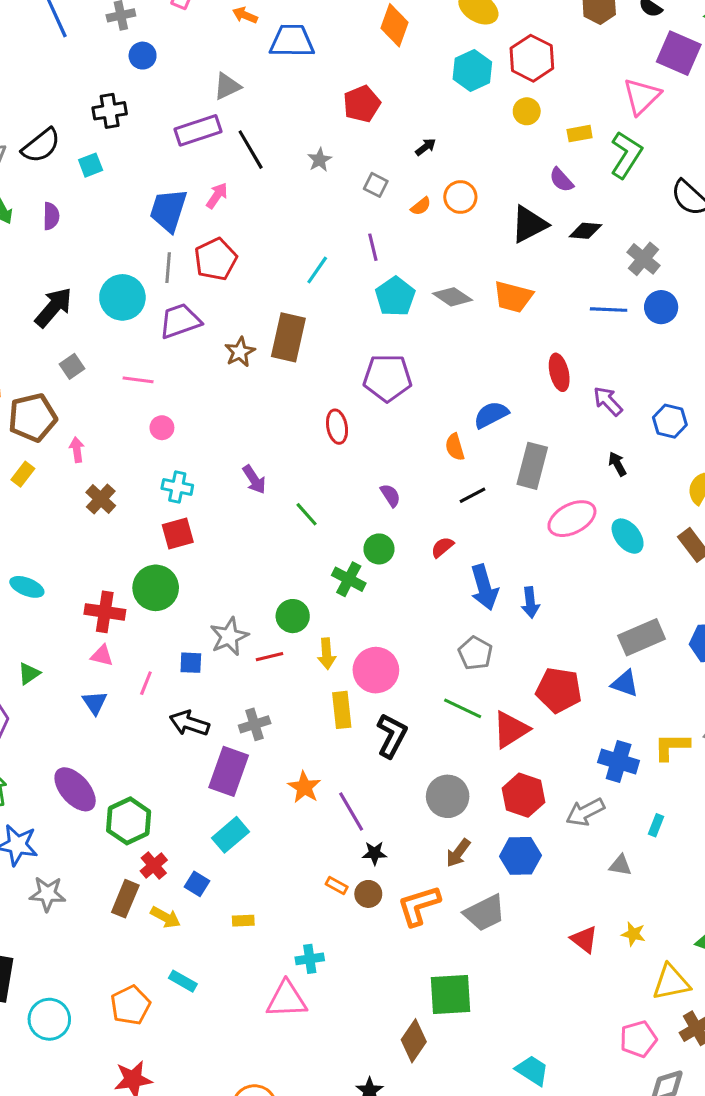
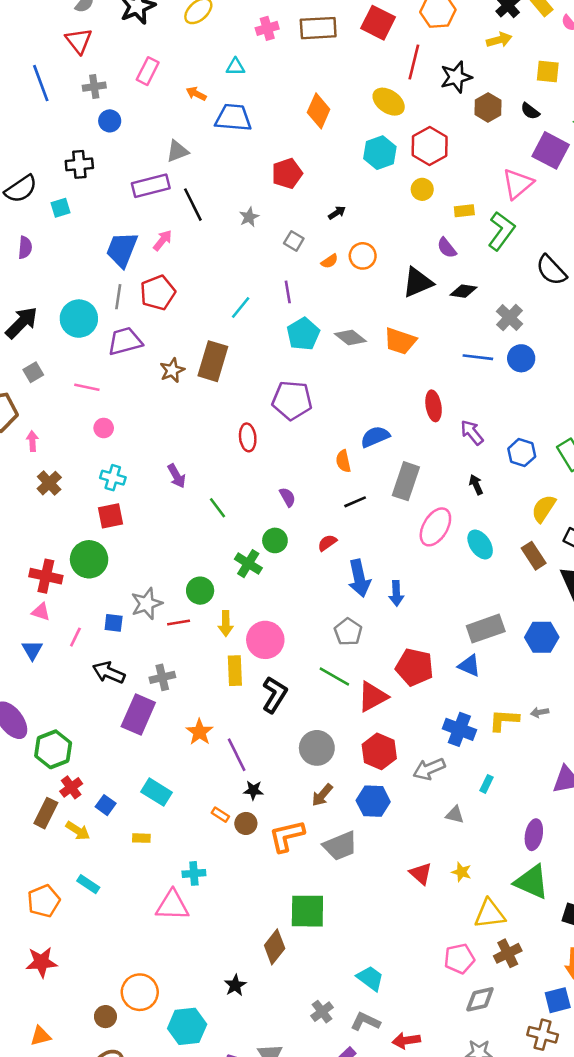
pink ellipse: (572, 519) -> (435, 527), turned -36
cyan rectangle: (230, 835) -> (157, 792), moved, turned 68

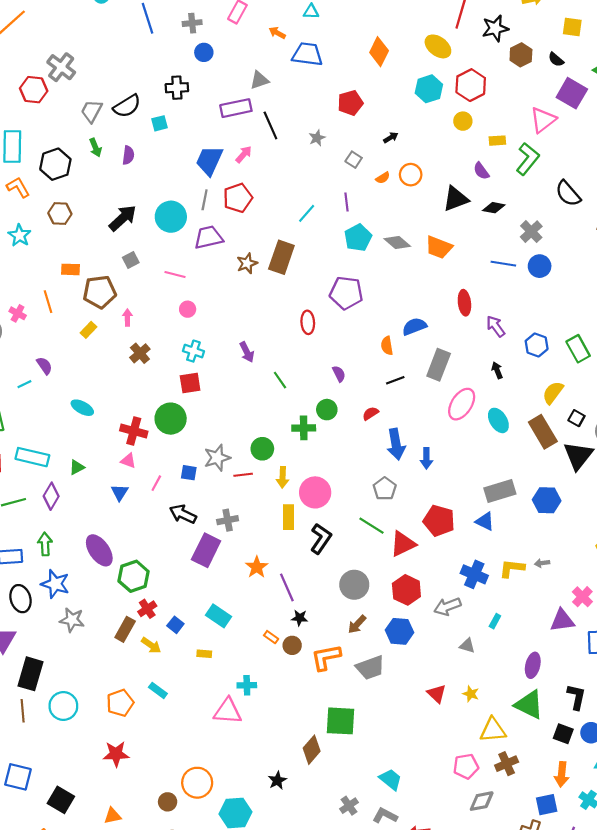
brown rectangle: (534, 556) -> (543, 432), size x1.4
green cross: (248, 564) -> (304, 428), turned -35

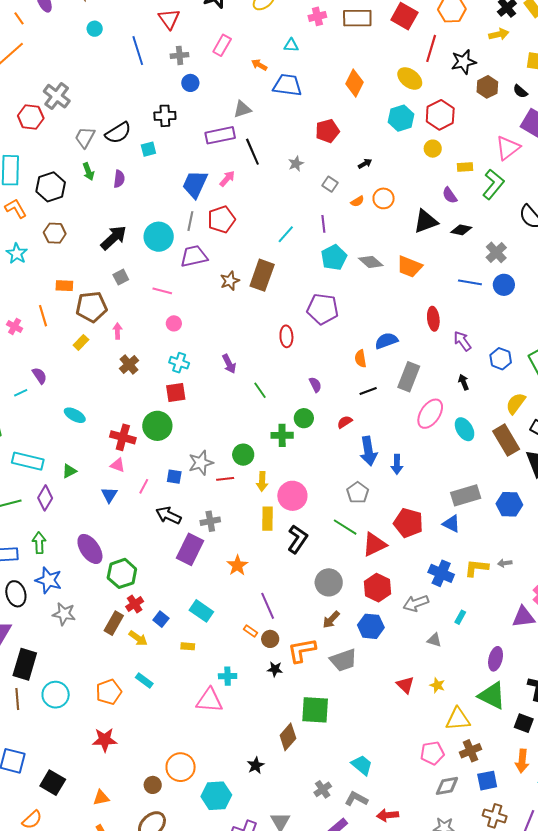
purple line: (287, 587) -> (268, 606), moved
black star: (300, 618) -> (275, 669), moved
blue square: (547, 805) -> (487, 781), moved

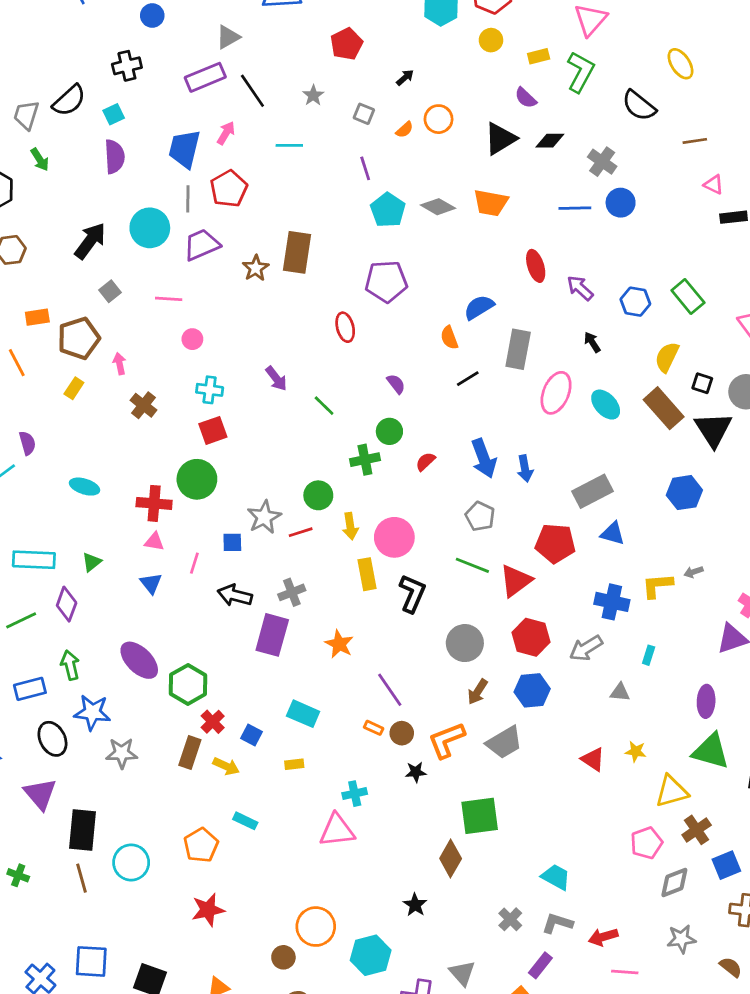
purple semicircle: (119, 179) -> (115, 157), moved, size x1.4
cyan line: (286, 234) -> (289, 145), moved, turned 60
purple semicircle: (39, 376) -> (27, 443), turned 30
red semicircle: (345, 422) -> (425, 462), moved
gray rectangle: (466, 495) -> (593, 491), moved

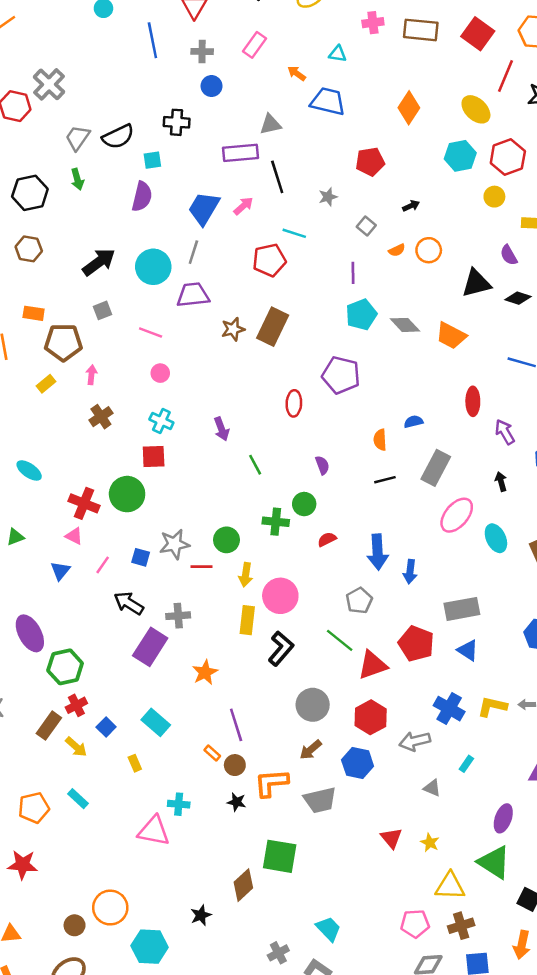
red pentagon: (229, 189) -> (269, 260), moved
blue semicircle: (479, 307) -> (413, 422), size x0.7
yellow rectangle: (294, 764) -> (135, 763), turned 56

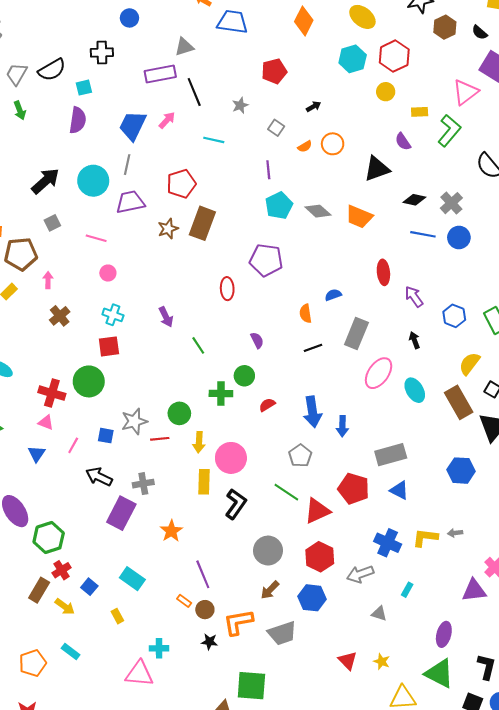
red pentagon: (269, 260) -> (181, 184), moved
black diamond: (518, 298) -> (414, 200), moved

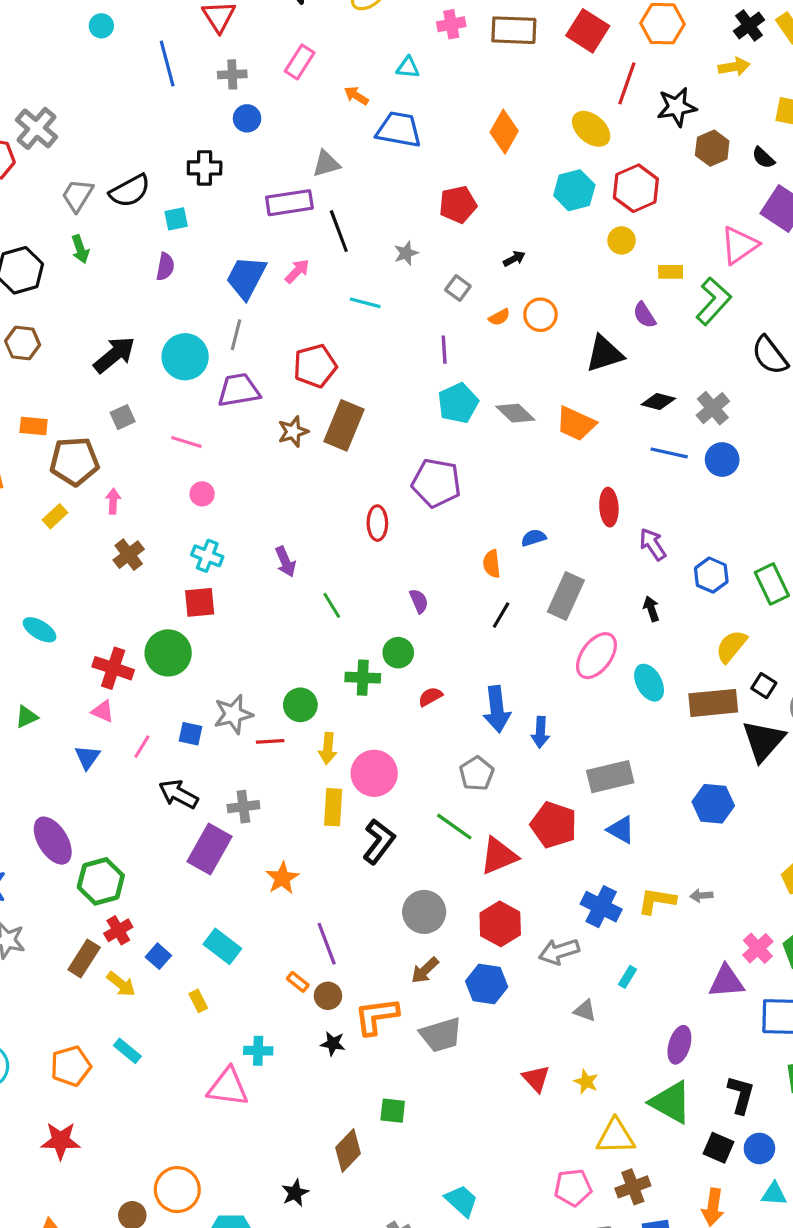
purple semicircle: (78, 120) -> (165, 267), size x0.7
black line: (313, 348) -> (501, 615), turned -42
brown rectangle: (459, 402) -> (713, 703), turned -68
green square: (251, 686) -> (393, 1111), size x0.6

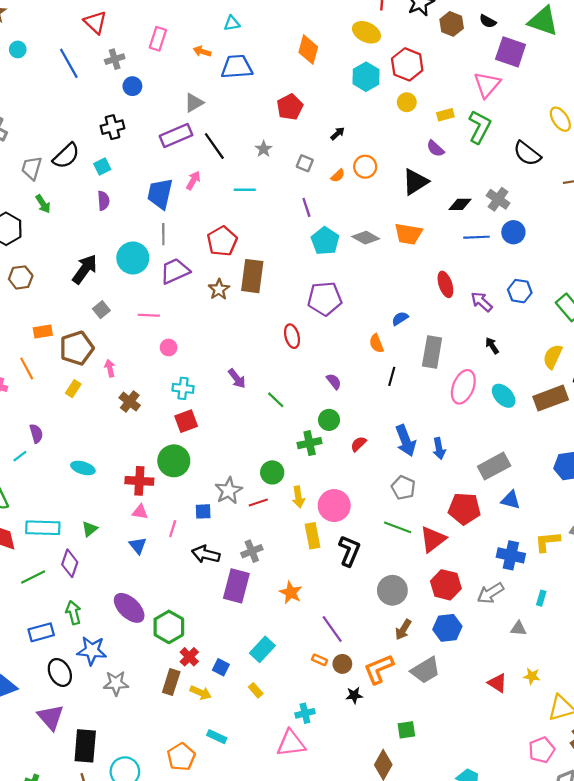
blue hexagon: (711, 575) -> (520, 291), moved
cyan rectangle: (222, 946) -> (262, 649), turned -70

